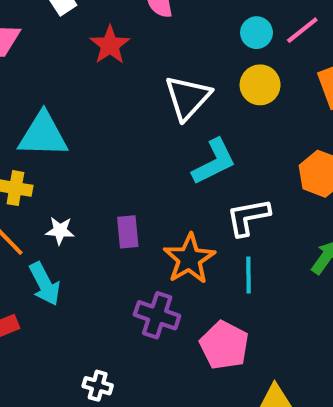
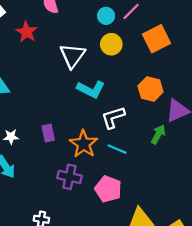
cyan L-shape: (214, 162) -> (91, 89), turned 60
cyan line: (249, 275) -> (117, 149), turned -60

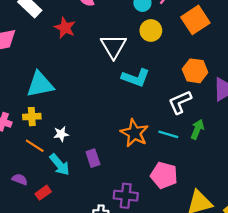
white L-shape: (113, 117) -> (180, 102), moved
purple rectangle: (48, 133) -> (93, 158), moved
green arrow: (158, 134) -> (197, 129), moved
purple cross: (69, 177) -> (126, 196), moved

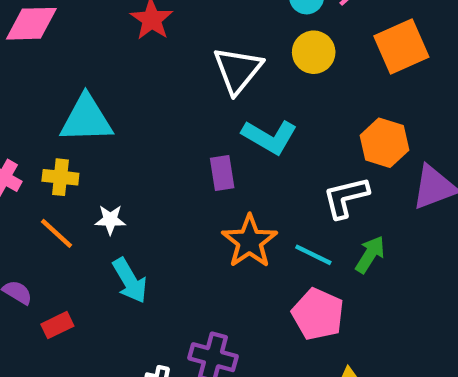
purple rectangle: (93, 158) -> (222, 173), moved
cyan arrow: (60, 165) -> (130, 281), moved
pink pentagon: (164, 175) -> (318, 314), moved

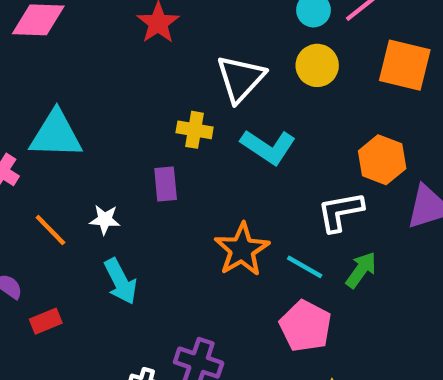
orange square: (401, 47) -> (405, 65), turned 34
cyan triangle: (86, 119) -> (56, 135), moved
purple rectangle: (222, 173) -> (166, 184), moved
yellow cross: (60, 177) -> (195, 130), moved

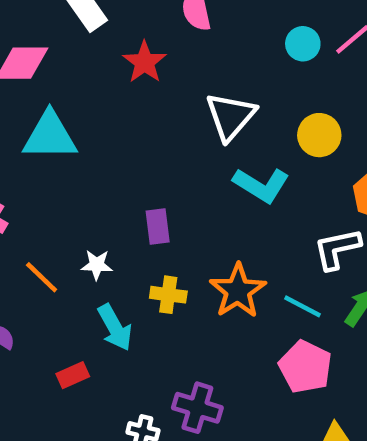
yellow circle: (317, 65) -> (319, 135), moved
yellow cross: (195, 130) -> (168, 295), moved
cyan triangle: (56, 135) -> (50, 136), moved
red rectangle: (46, 321) -> (73, 375), moved

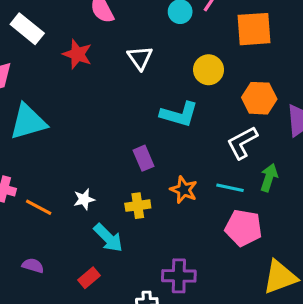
white triangle: (231, 116) -> (140, 58), moved, size x0.7
purple rectangle: (158, 226) -> (143, 158), moved
orange line: (42, 277) -> (39, 207), moved
orange star: (238, 291) -> (184, 190), size x0.7

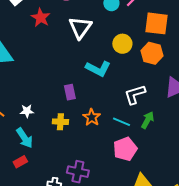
white triangle: (140, 58) -> (80, 28), size x1.4
orange hexagon: (259, 98) -> (152, 53), moved
pink pentagon: (243, 228) -> (125, 149), turned 30
cyan arrow: (108, 238) -> (25, 138), moved

